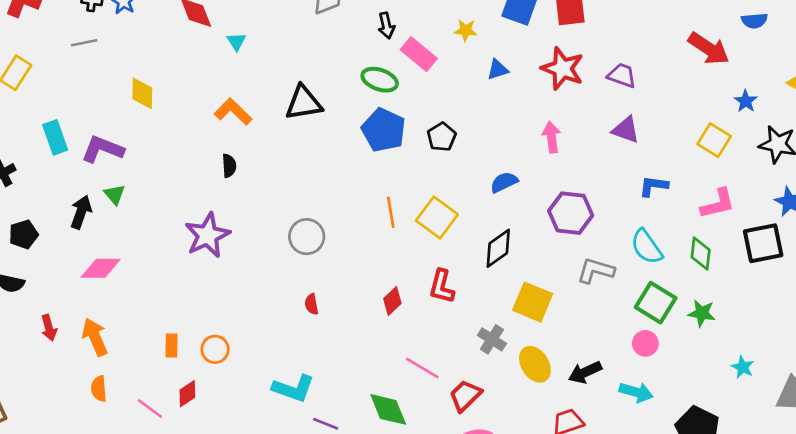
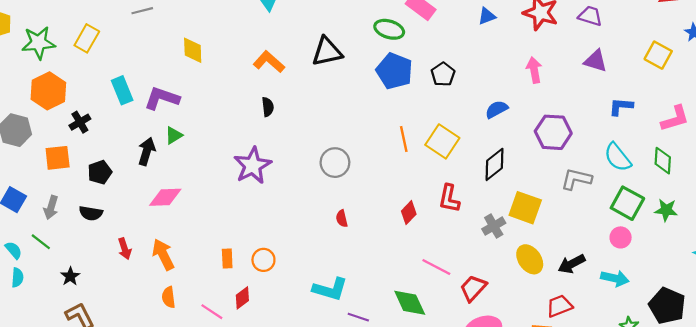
yellow square: (714, 140) -> (658, 55), moved
green triangle: (115, 194) -> (174, 135), turned 42
gray cross: (492, 339) -> (494, 226), moved, turned 30

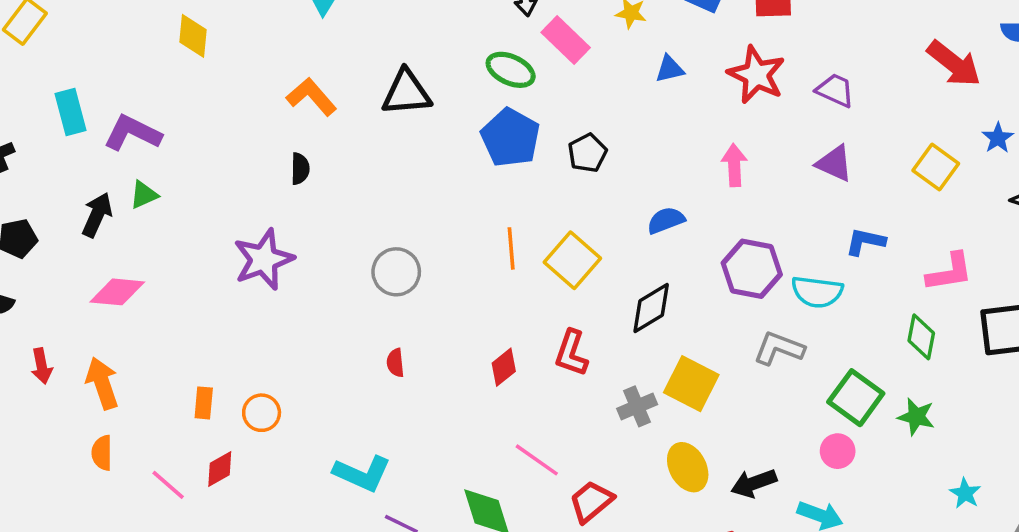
yellow diamond: (193, 50) -> (193, 36), moved
cyan semicircle: (618, 157) -> (817, 292), moved, turned -52

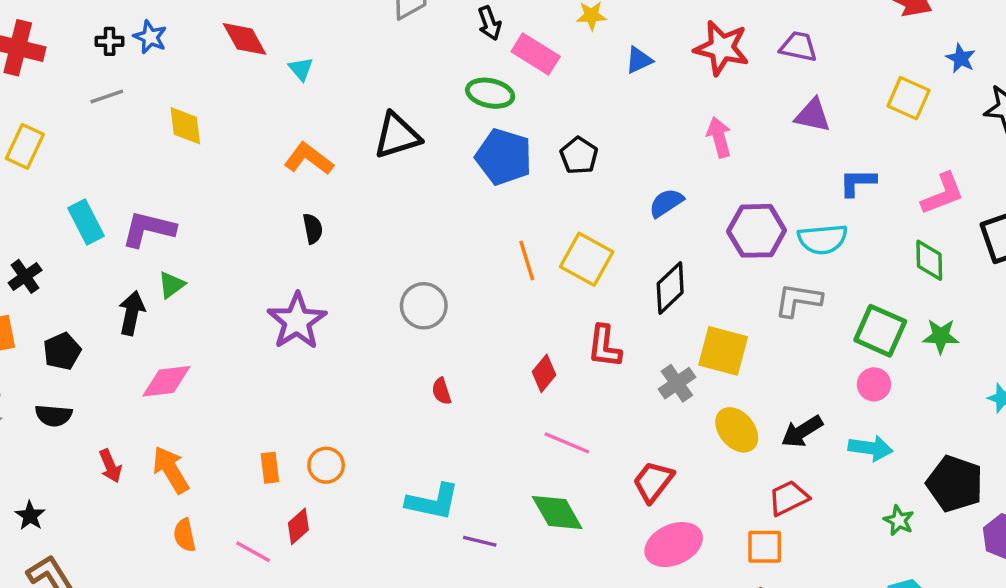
pink line: (537, 460) -> (567, 443), moved

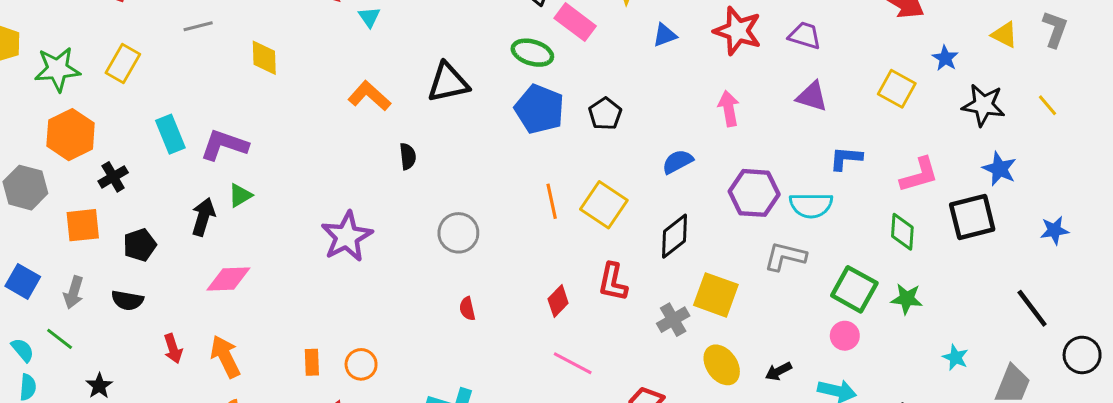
black semicircle: (313, 229) -> (408, 156), moved
black arrow: (802, 431) -> (778, 371), size x0.7

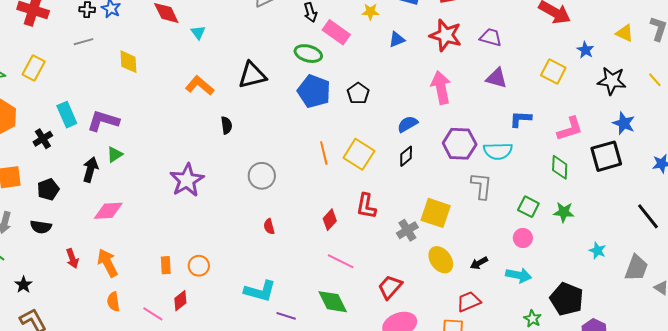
pink arrow: (729, 108) -> (441, 88), size x1.4
black cross: (113, 177) -> (43, 139), moved
black diamond: (675, 236) -> (406, 156), moved, size x0.7
gray L-shape: (785, 256) -> (481, 186), turned 84
green square: (854, 289) -> (528, 207), size x0.7

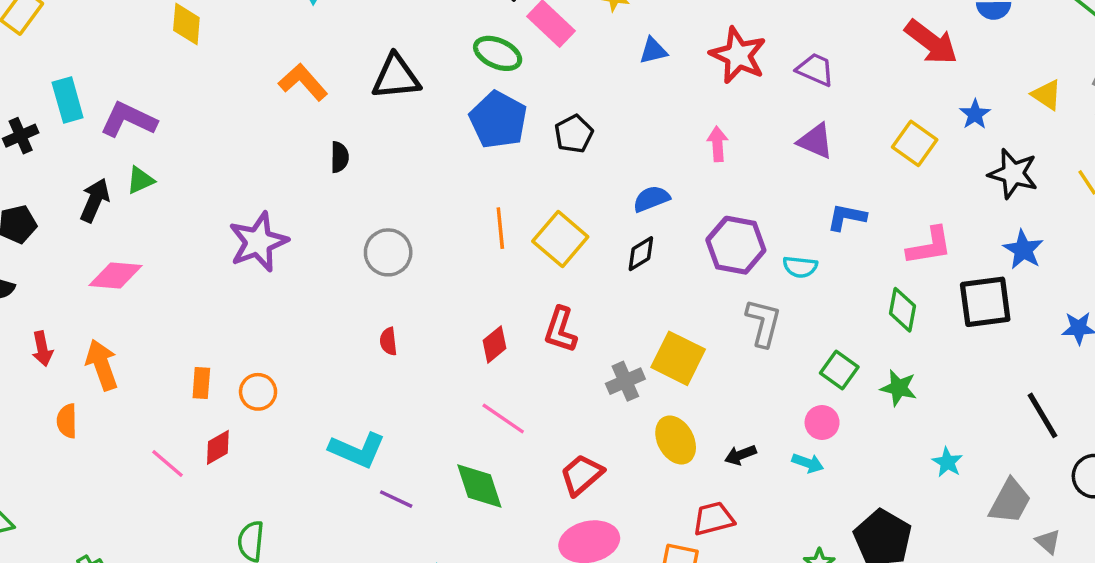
pink arrow: (441, 88) -> (718, 144), size x0.6
cyan semicircle: (498, 151) -> (800, 267), size x0.7
cyan arrow: (519, 275) -> (808, 463), moved, size x0.7
orange semicircle: (113, 302) -> (67, 421), moved

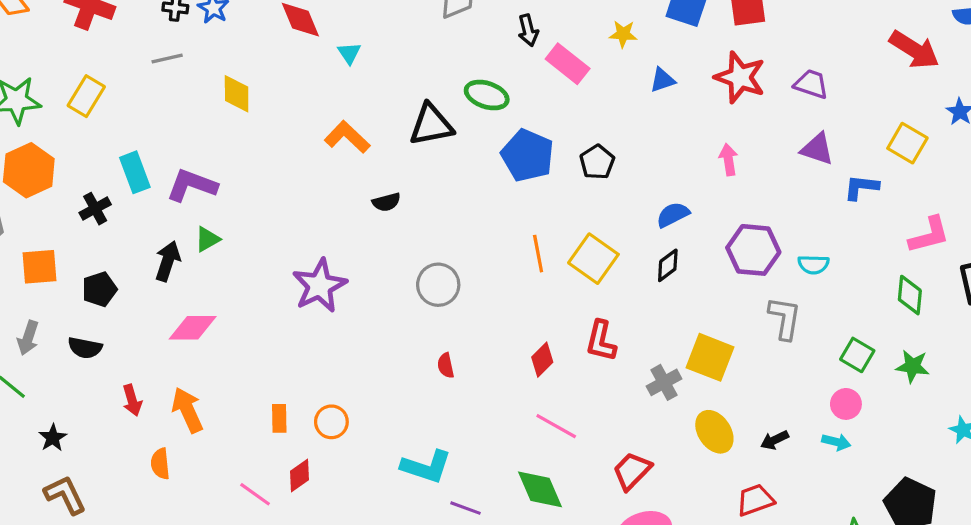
green ellipse: (498, 53) -> (487, 95), moved
black semicircle: (340, 157) -> (386, 202), turned 80
blue L-shape: (847, 217) -> (861, 187), moved

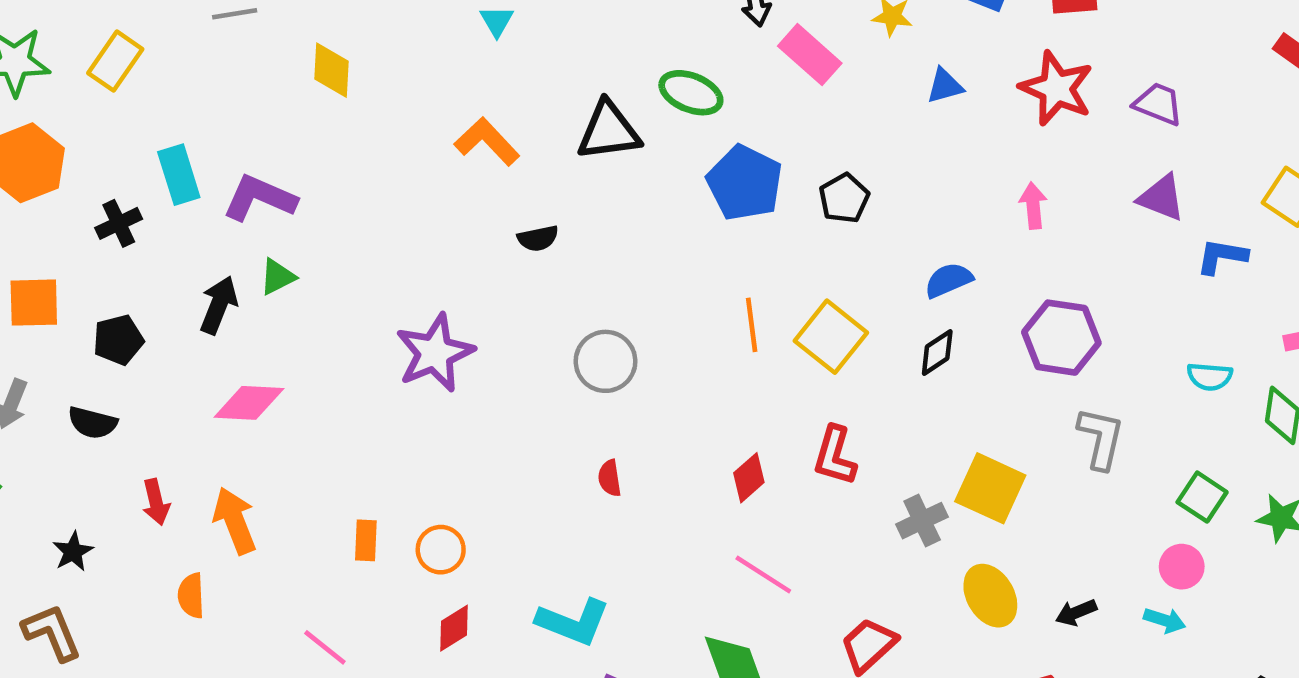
cyan semicircle: (813, 265) -> (1210, 377), moved
black star: (53, 438) -> (73, 552), moved
red diamond: (299, 475) -> (454, 628), moved

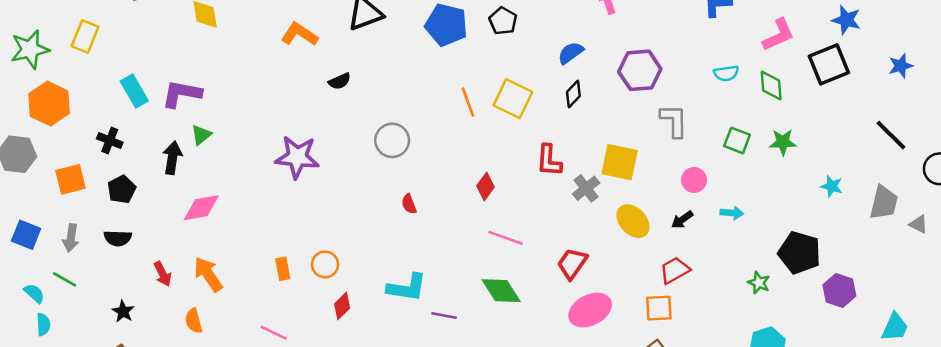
black cross: (119, 223) -> (110, 141), moved, turned -30
purple star: (435, 353) -> (297, 157), turned -30
red L-shape: (835, 456) -> (549, 161), moved
pink circle: (1182, 567) -> (694, 180), moved

